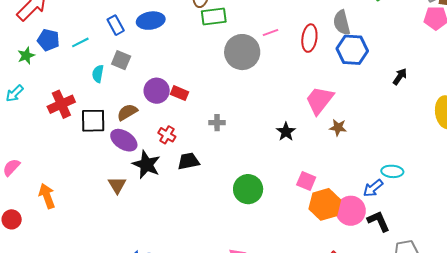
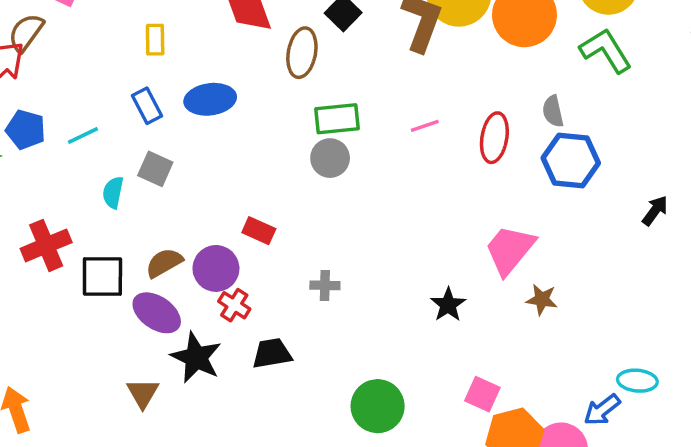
green rectangle: (214, 17) -> (337, 119), moved
gray semicircle: (342, 23) -> (553, 111), size x0.7
gray circle: (242, 52) -> (330, 158), moved, size x0.6
purple circle: (157, 91) -> (216, 268), moved

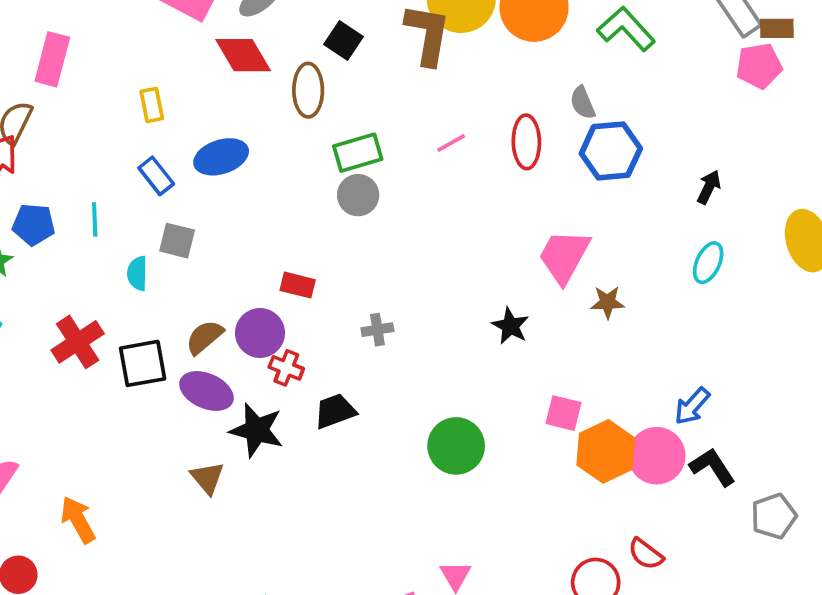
cyan line: (83, 136) -> (95, 220), turned -56
cyan ellipse: (637, 381) -> (708, 263), moved, turned -60

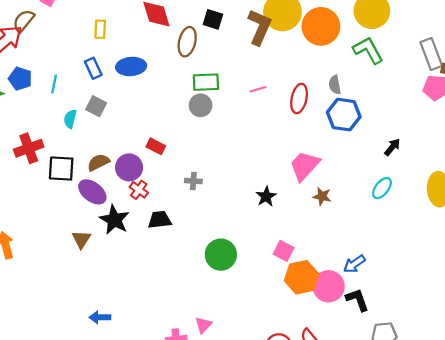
black square: (344, 41) -> (213, 19), turned -30

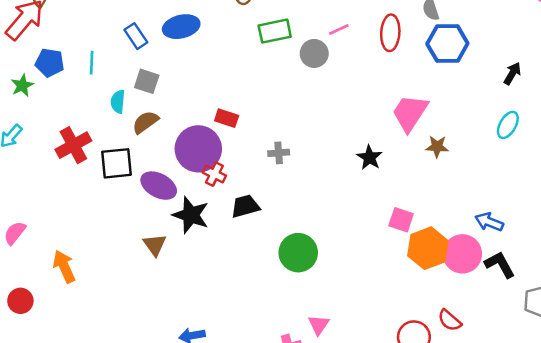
gray circle: (201, 105) -> (314, 53), moved
brown semicircle: (98, 162) -> (145, 122), moved
purple circle: (129, 167) -> (198, 149), size x1.4
green circle: (221, 255) -> (298, 253), moved
blue arrow: (354, 264) -> (489, 222), turned 65

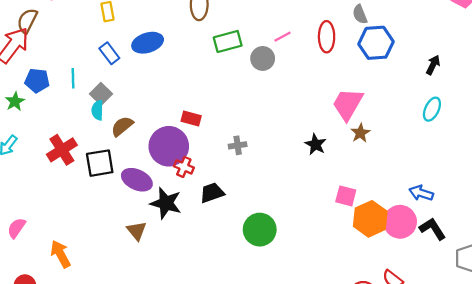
gray square: (147, 81) -> (101, 94), moved, turned 30
brown star: (437, 147) -> (360, 133), moved, turned -30

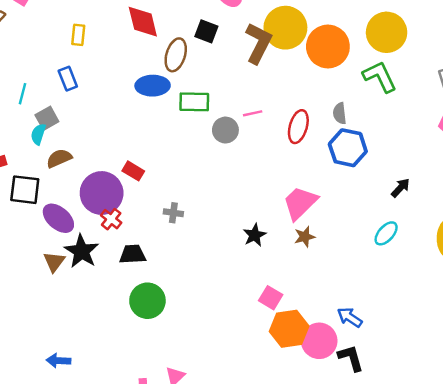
blue ellipse: (148, 43) -> (153, 86), moved
green circle: (260, 230) -> (147, 301), moved
brown triangle: (137, 231) -> (54, 262), moved

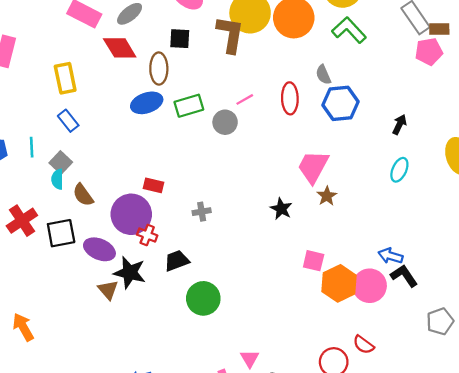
yellow rectangle: (78, 35) -> (65, 78), size x1.5
brown semicircle: (59, 158) -> (83, 195), turned -85
black L-shape: (351, 358) -> (404, 276), moved

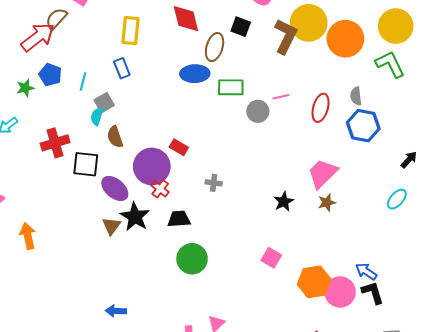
pink square: (314, 261) -> (271, 258), moved

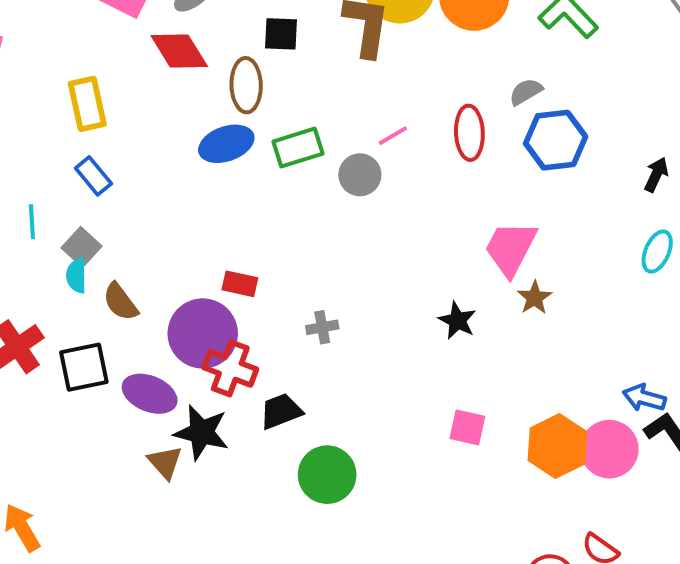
gray semicircle: (356, 96) -> (526, 92), turned 84
red cross: (160, 189) -> (230, 368), size x1.5

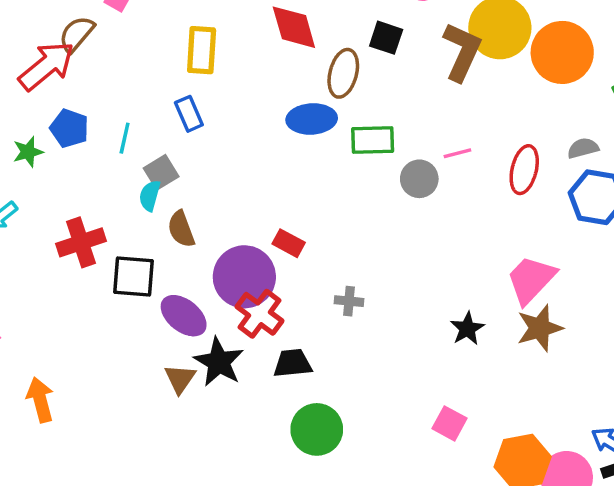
brown star: (535, 298) -> (540, 328), size x1.5

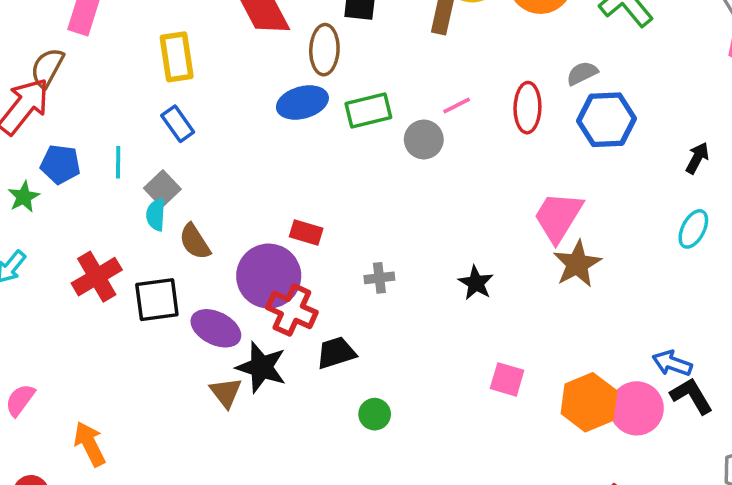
black star: (467, 329) -> (476, 283), moved
green circle: (317, 429) -> (375, 414), size x0.6

